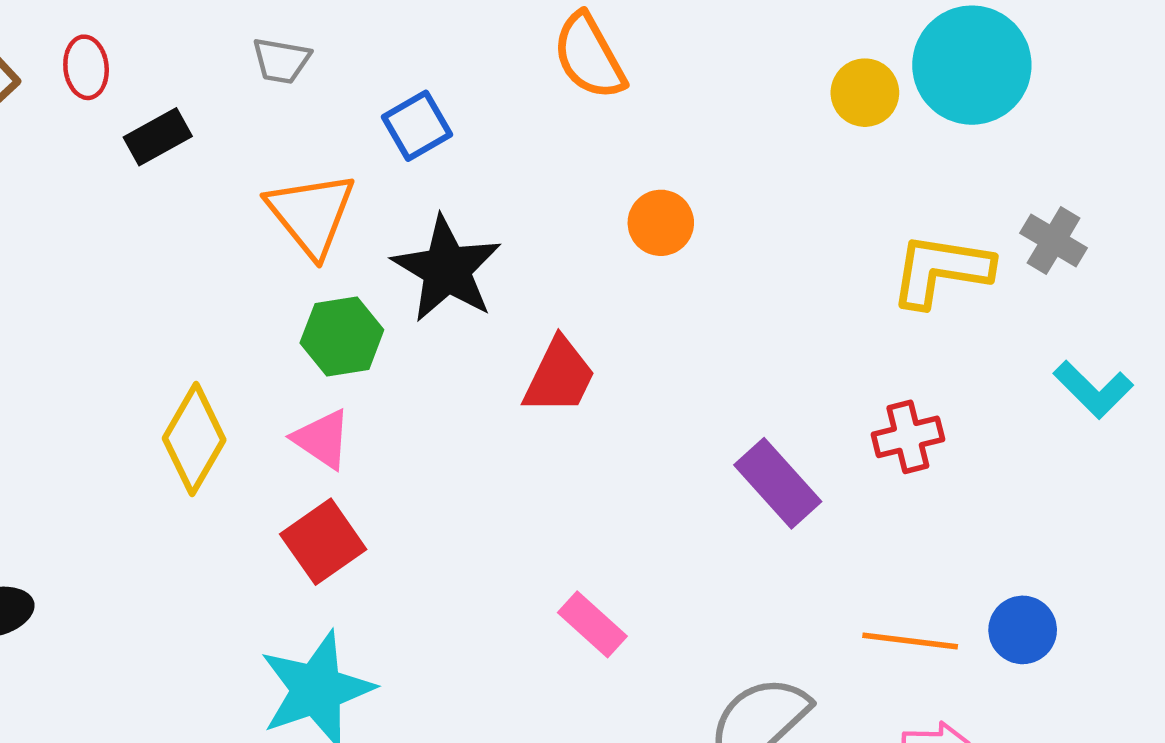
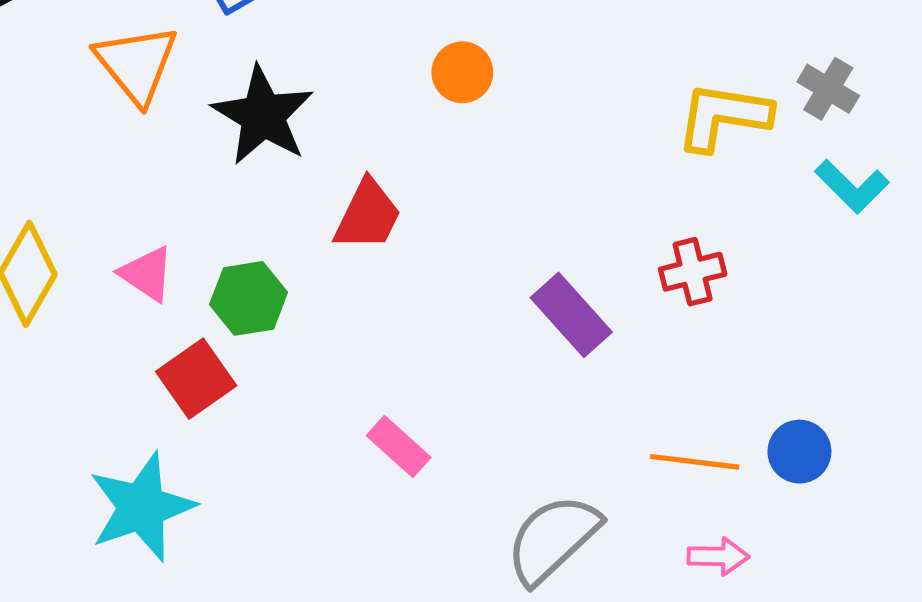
green hexagon: (342, 336) -> (249, 298), moved
cyan L-shape: (1093, 389) -> (852, 186), moved
red square: (323, 542) -> (196, 379), moved

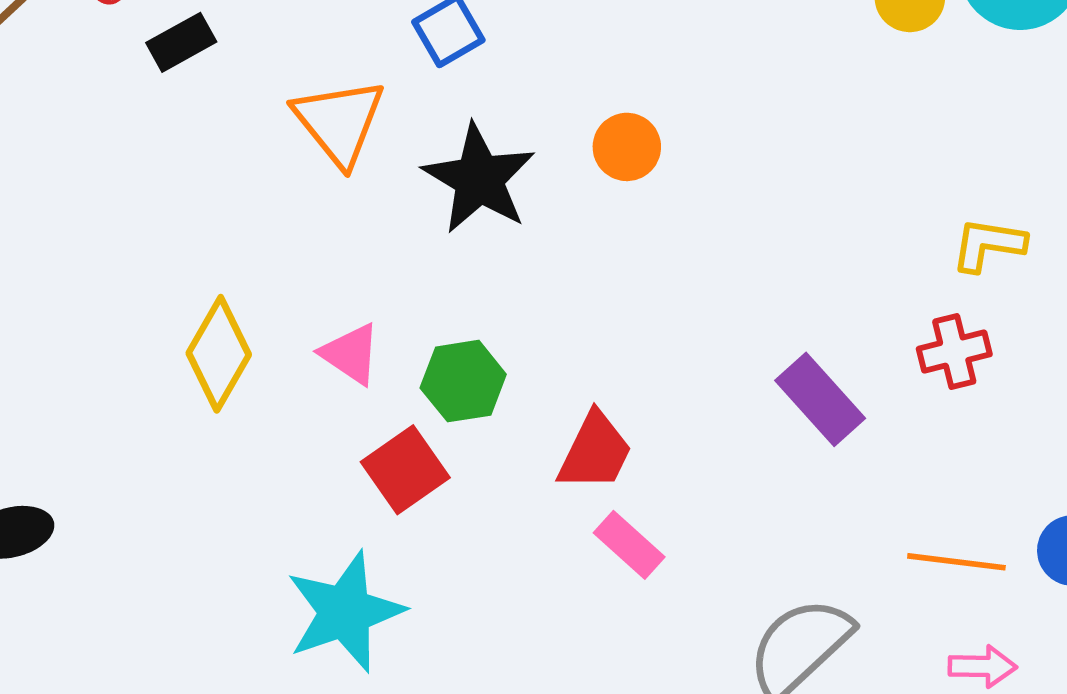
orange circle: (462, 72) -> (627, 147), moved
yellow L-shape: (723, 116) -> (988, 245), moved, size x0.7
red trapezoid: (368, 215) -> (595, 452), moved

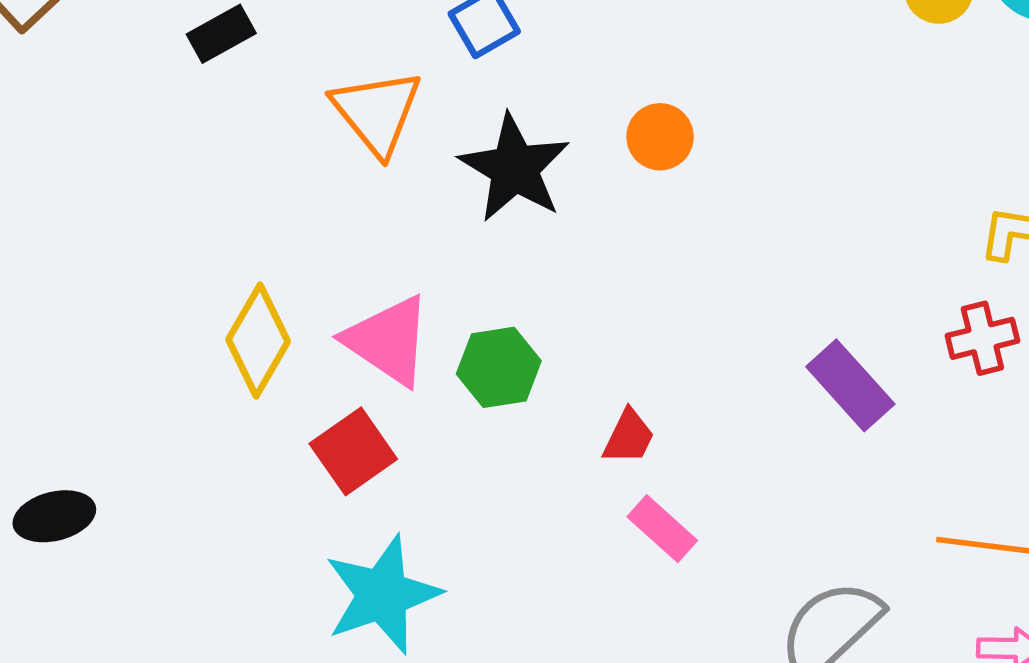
pink triangle: (351, 354) -> (388, 341), size x1.5
red trapezoid: (595, 452) -> (629, 437), size x0.7
red square: (405, 470) -> (353, 451), moved

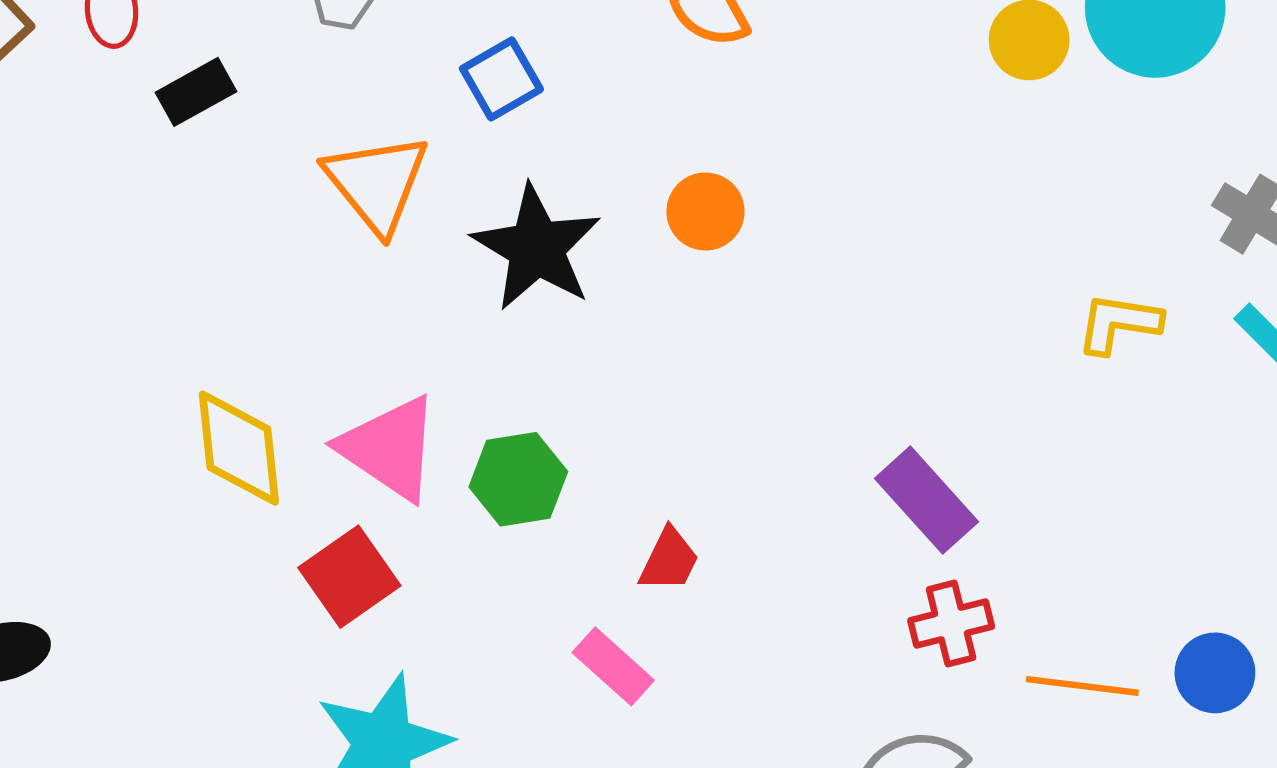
red cross: (982, 338) -> (951, 624), moved
yellow diamond: (258, 341) -> (239, 448), turned -36
pink rectangle: (662, 529) -> (613, 666), moved

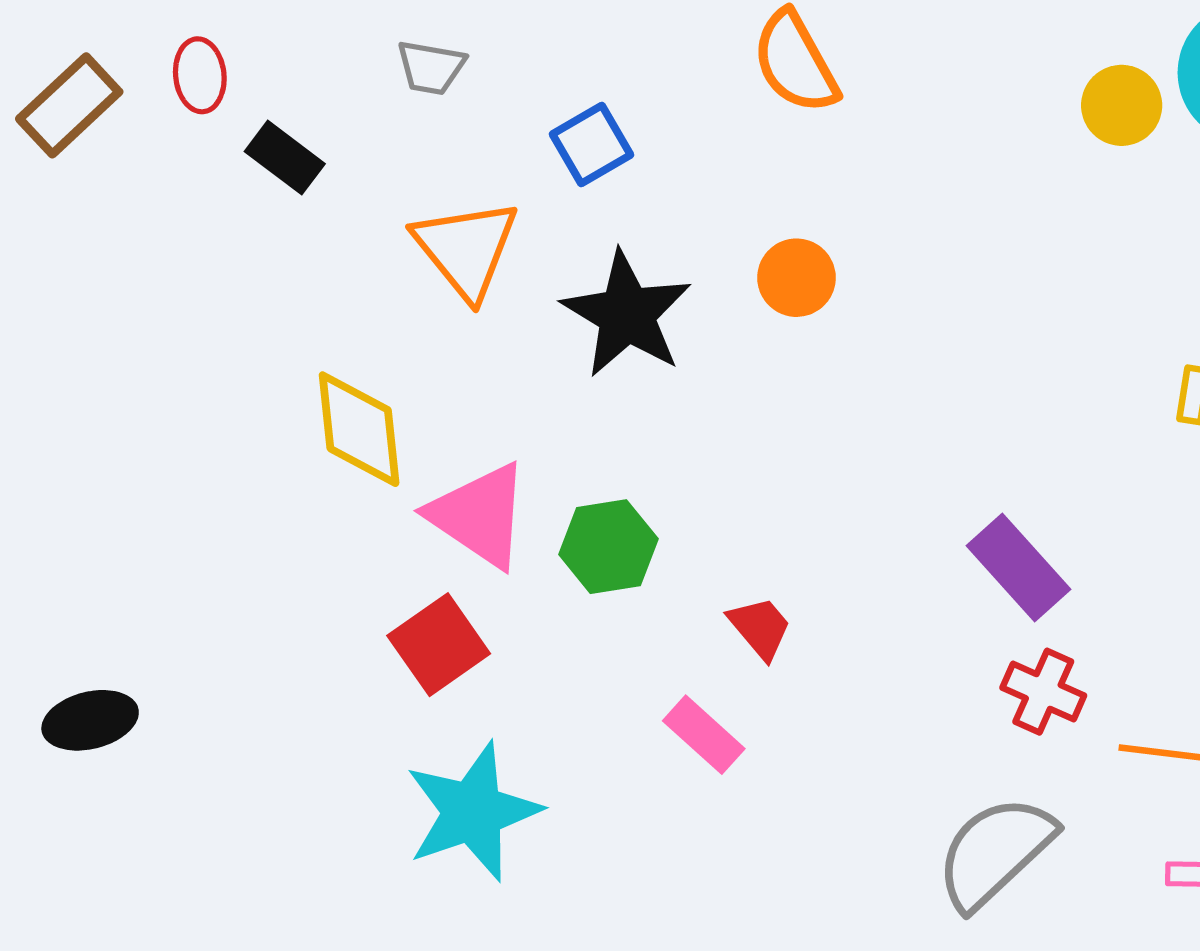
black rectangle: (196, 92) -> (285, 158), turned 66
yellow diamond: (239, 448) -> (359, 429), moved
red trapezoid: (669, 560) -> (760, 628), turned -66
red cross: (951, 624) -> (1043, 692), turned 38

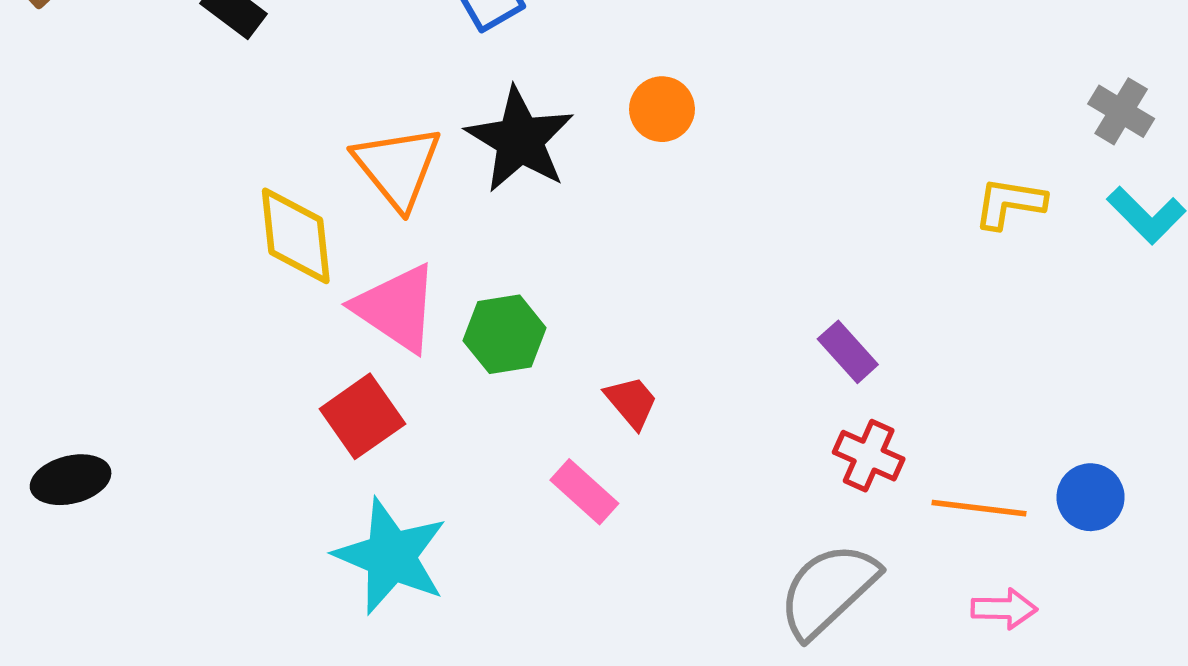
orange triangle: (466, 249) -> (397, 167), moved
purple rectangle: (1018, 568) -> (848, 352), size x0.7
cyan star: (473, 812) -> (391, 556), turned -30

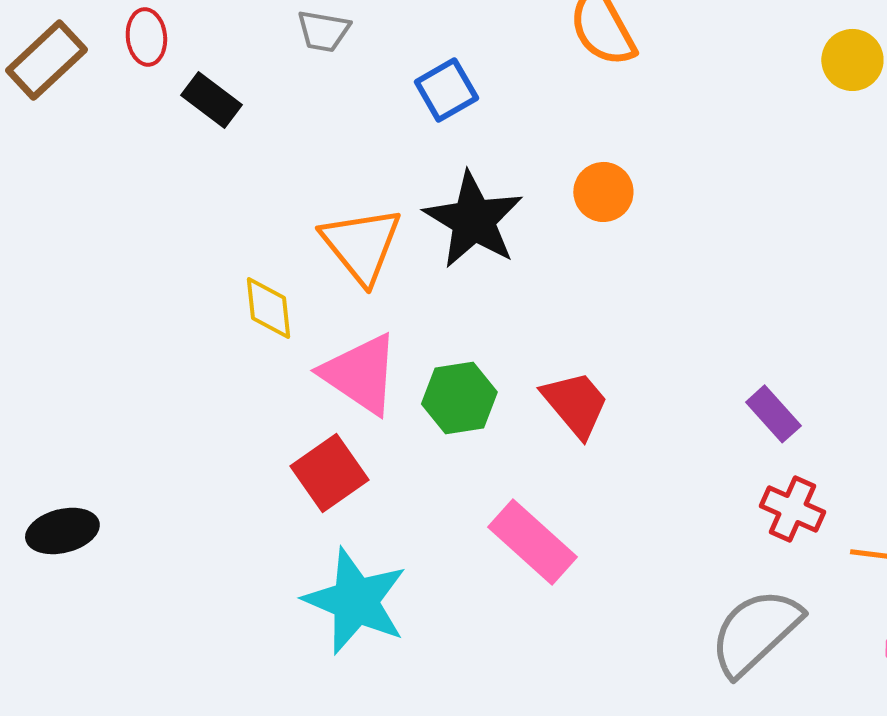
yellow diamond: (296, 236) -> (268, 308), size x0.7
red trapezoid: (631, 402) -> (575, 404), moved, size x1.4
pink rectangle: (584, 492) -> (532, 542), size x1.4

